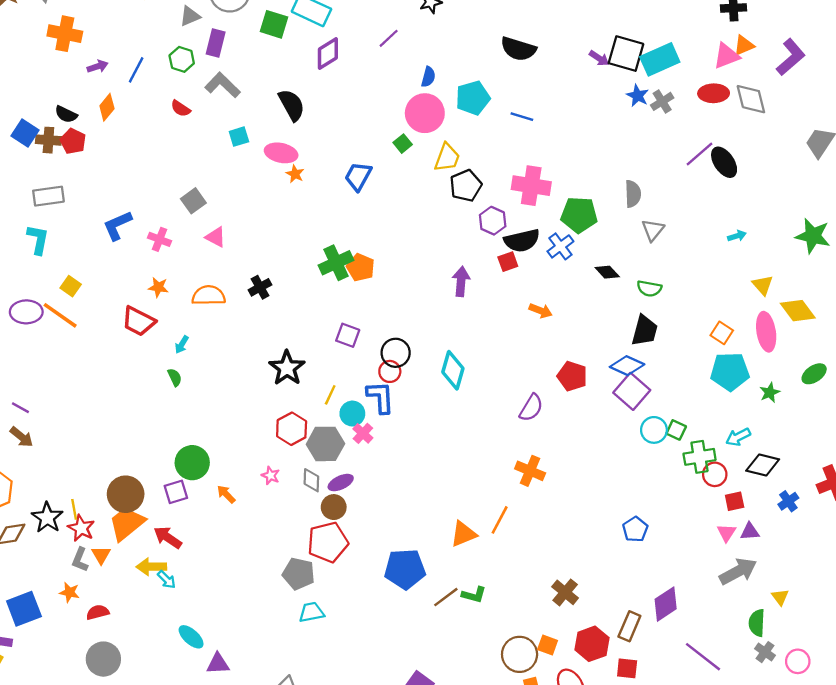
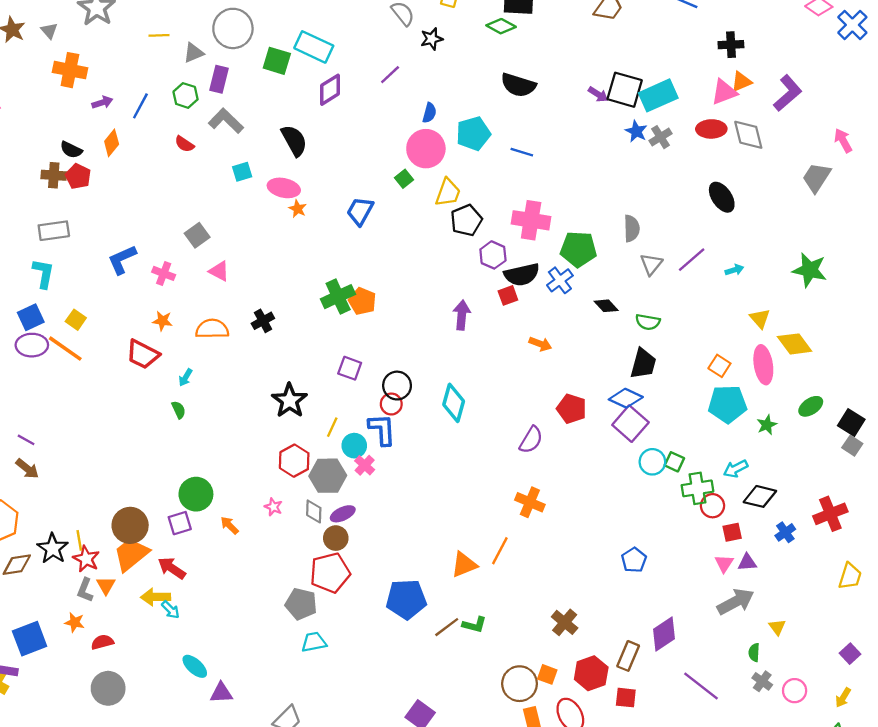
blue square: (25, 133) -> (31, 317), moved, turned 32
purple line: (700, 154) -> (692, 260), moved
green semicircle: (757, 623) -> (754, 652), size x0.7

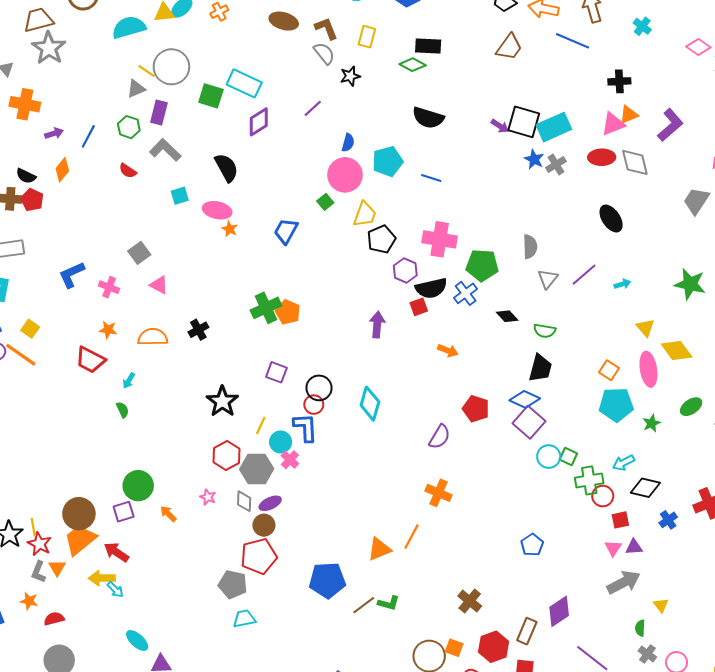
yellow line: (159, 35) -> (146, 71), moved, turned 36

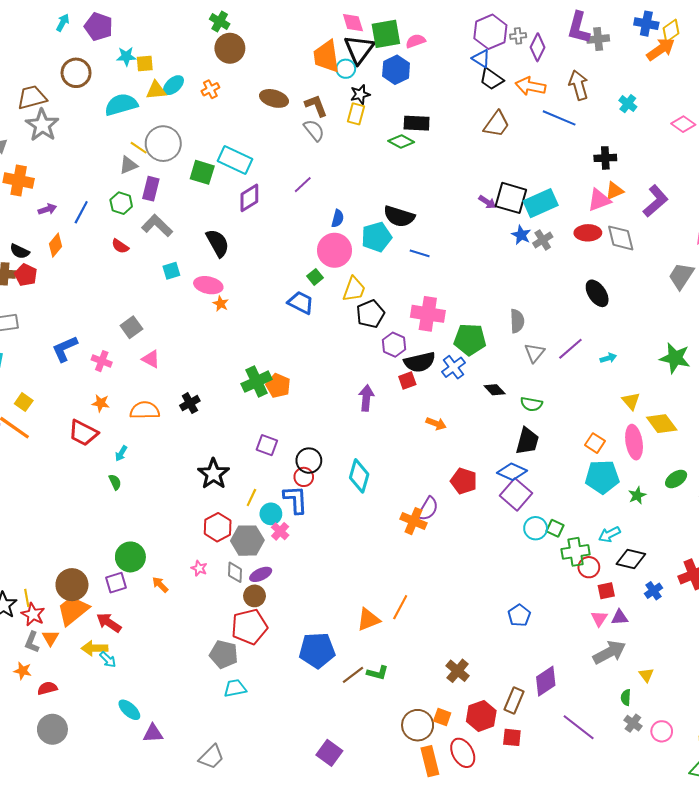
black star: (350, 76) -> (360, 94), moved
black semicircle: (428, 118) -> (399, 216), moved
blue trapezoid: (286, 231) -> (301, 303), moved, turned 88
orange cross: (439, 493) -> (413, 521), moved

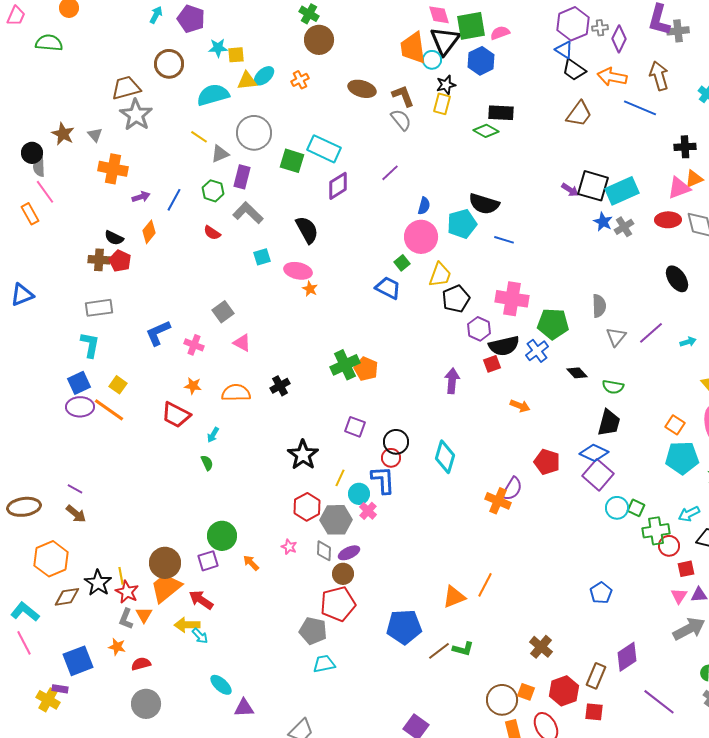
yellow line: (139, 148) -> (199, 137), moved

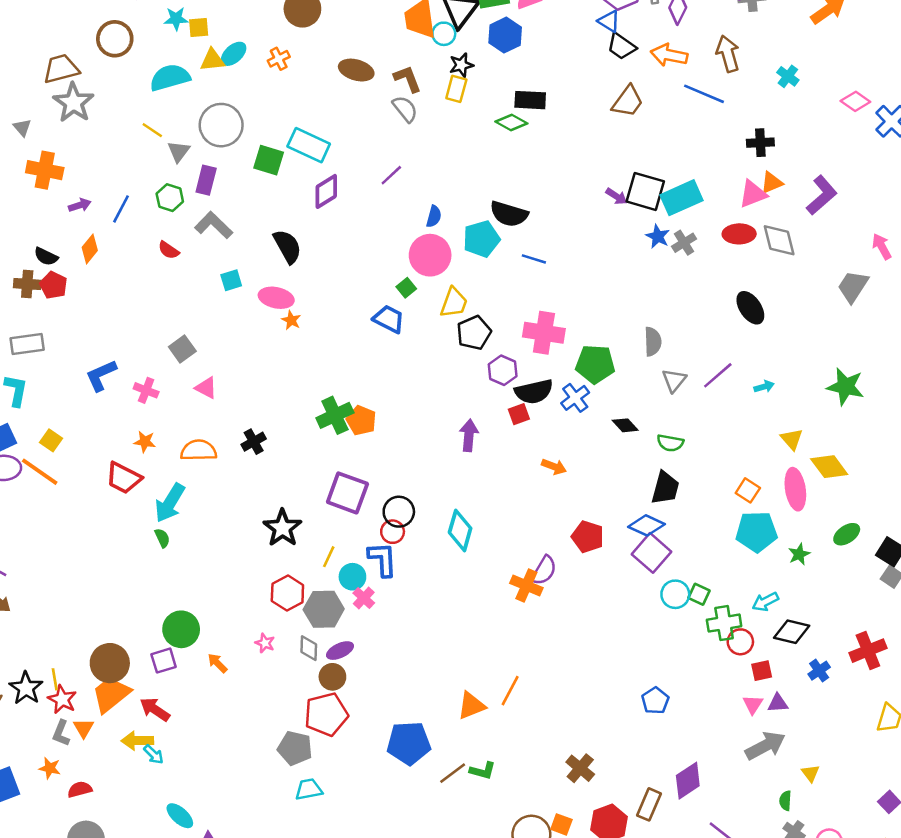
gray triangle: (220, 154) -> (179, 151), turned -30
purple square: (355, 427) -> (347, 493), size x1.6
cyan arrow: (213, 435) -> (170, 503), size x2.0

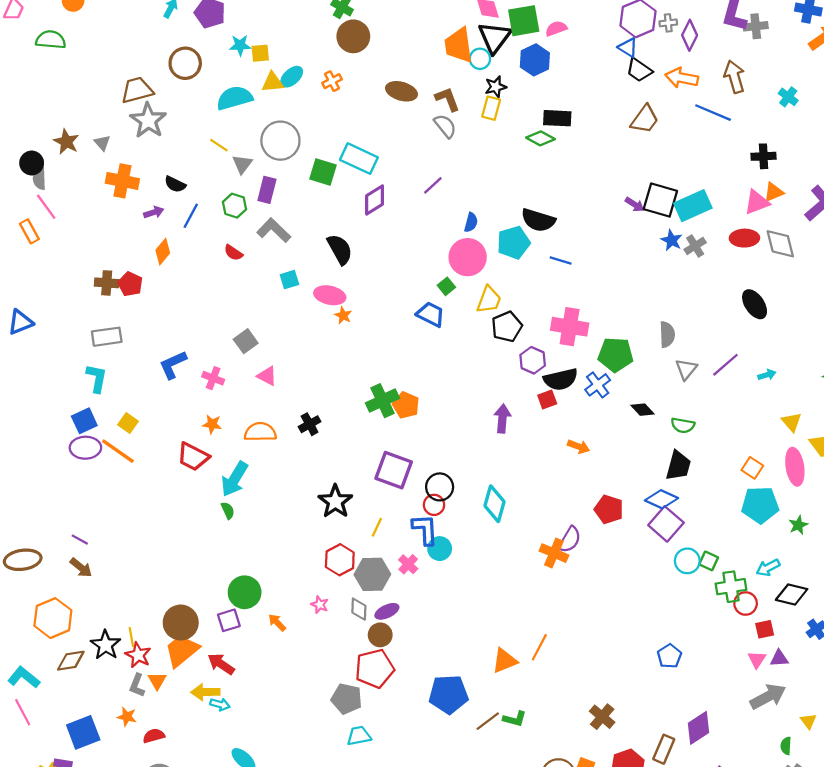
black semicircle: (46, 256) -> (175, 184), moved
cyan circle: (352, 577) -> (440, 549), moved
cyan arrow: (154, 754) -> (220, 704), turned -30

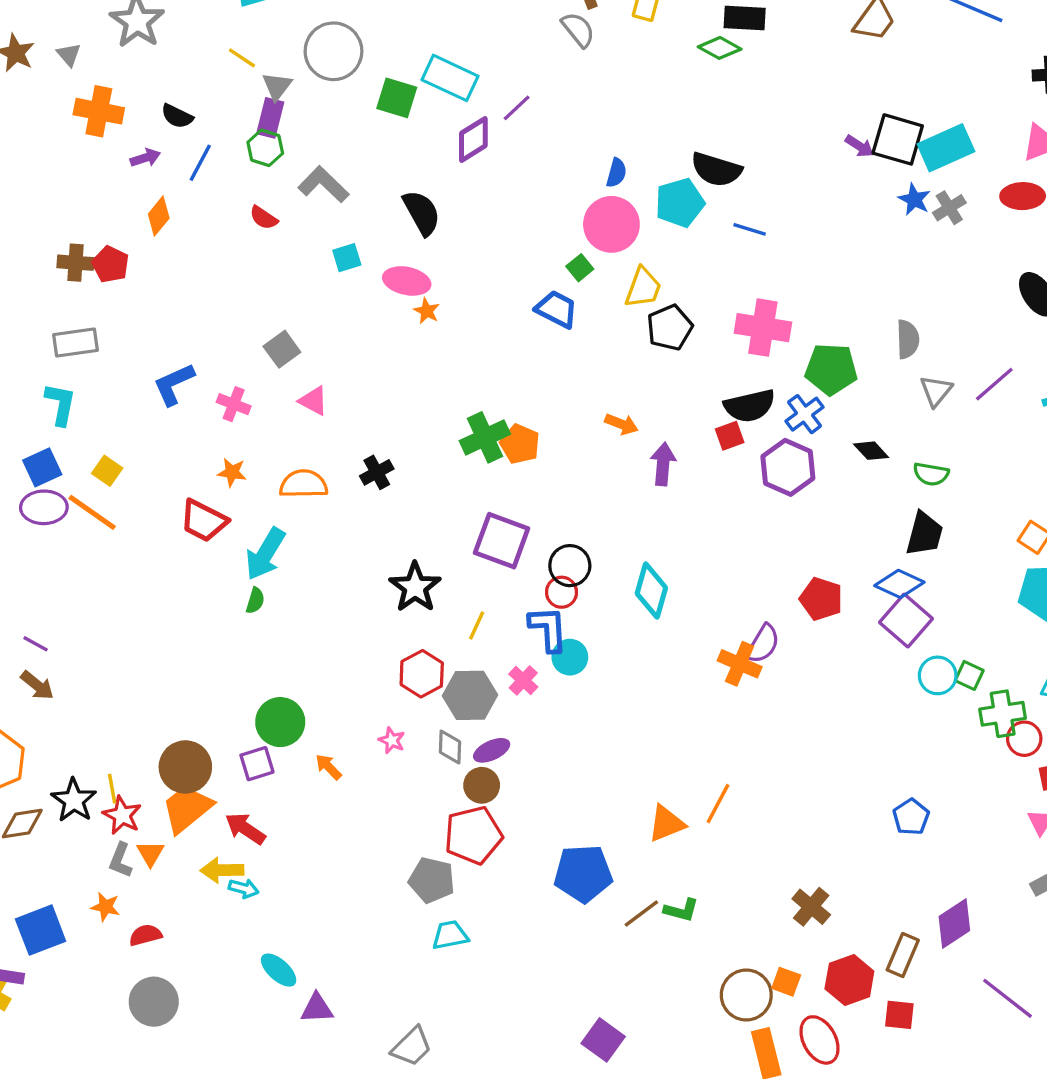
purple line: (433, 185) -> (517, 108), moved
purple rectangle: (267, 190) -> (270, 118), moved
purple hexagon: (533, 360) -> (788, 467), moved, size x1.4
orange arrow: (579, 447) -> (621, 424), moved
green semicircle: (228, 510) -> (255, 601), turned 42

